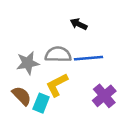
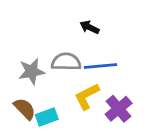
yellow L-shape: (57, 85) -> (87, 96), moved
cyan rectangle: (41, 103) -> (47, 117), turned 48

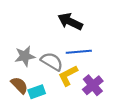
black arrow: (90, 27) -> (70, 22), size x1.6
gray semicircle: (66, 62) -> (52, 62), moved, turned 30

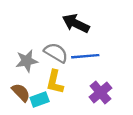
gray semicircle: (52, 62) -> (56, 53), moved
yellow L-shape: (68, 76) -> (55, 82), moved, turned -50

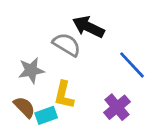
gray semicircle: (56, 53) -> (67, 45), moved
blue line: (85, 56) -> (132, 65), moved, turned 52

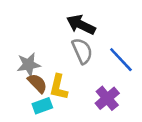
gray semicircle: (67, 45) -> (82, 51), moved, turned 35
brown semicircle: (24, 107) -> (37, 83), moved

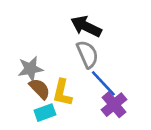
blue line: (121, 60) -> (103, 83), moved

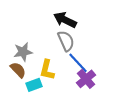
brown semicircle: (40, 89) -> (18, 70), moved

